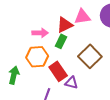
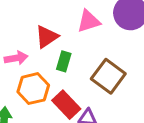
red triangle: (65, 25) -> (47, 37), moved
pink arrow: (40, 33) -> (16, 58), moved

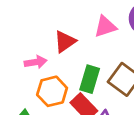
green rectangle: (64, 61) -> (90, 79), moved, size x1.4

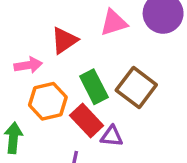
green rectangle: (90, 79) -> (94, 87), turned -44

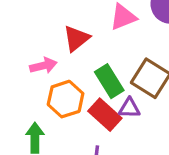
purple triangle: (112, 136) -> (129, 108), moved

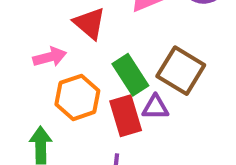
red triangle: (76, 38) -> (90, 23), turned -40
red rectangle: (105, 115) -> (126, 116), turned 32

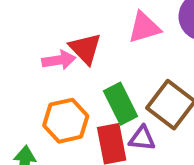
pink arrow: (50, 57) -> (59, 60), moved

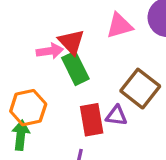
green rectangle: (121, 104) -> (75, 68), moved
orange hexagon: (66, 121) -> (28, 108), moved

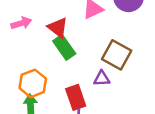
pink arrow: (50, 51) -> (21, 23), moved
red rectangle: (92, 120) -> (76, 97), moved

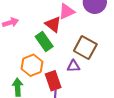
red triangle: (58, 28) -> (53, 24), moved
orange hexagon: (33, 83) -> (32, 65), moved

